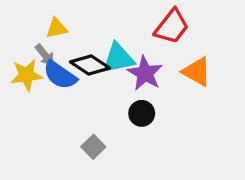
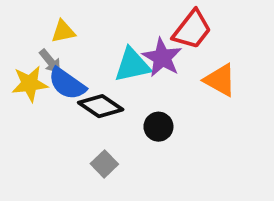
black diamond: (90, 65) -> (101, 106), moved
purple star: (145, 73) -> (162, 58), moved

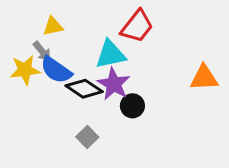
red trapezoid: (192, 30) -> (137, 26), moved
purple star: (162, 58) -> (114, 84), moved
orange triangle: (220, 80) -> (204, 78), moved, turned -32

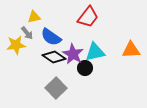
cyan triangle: (111, 54) -> (95, 52), moved
blue semicircle: (56, 70) -> (51, 37), moved
gray square: (87, 137) -> (56, 88), size x1.5

